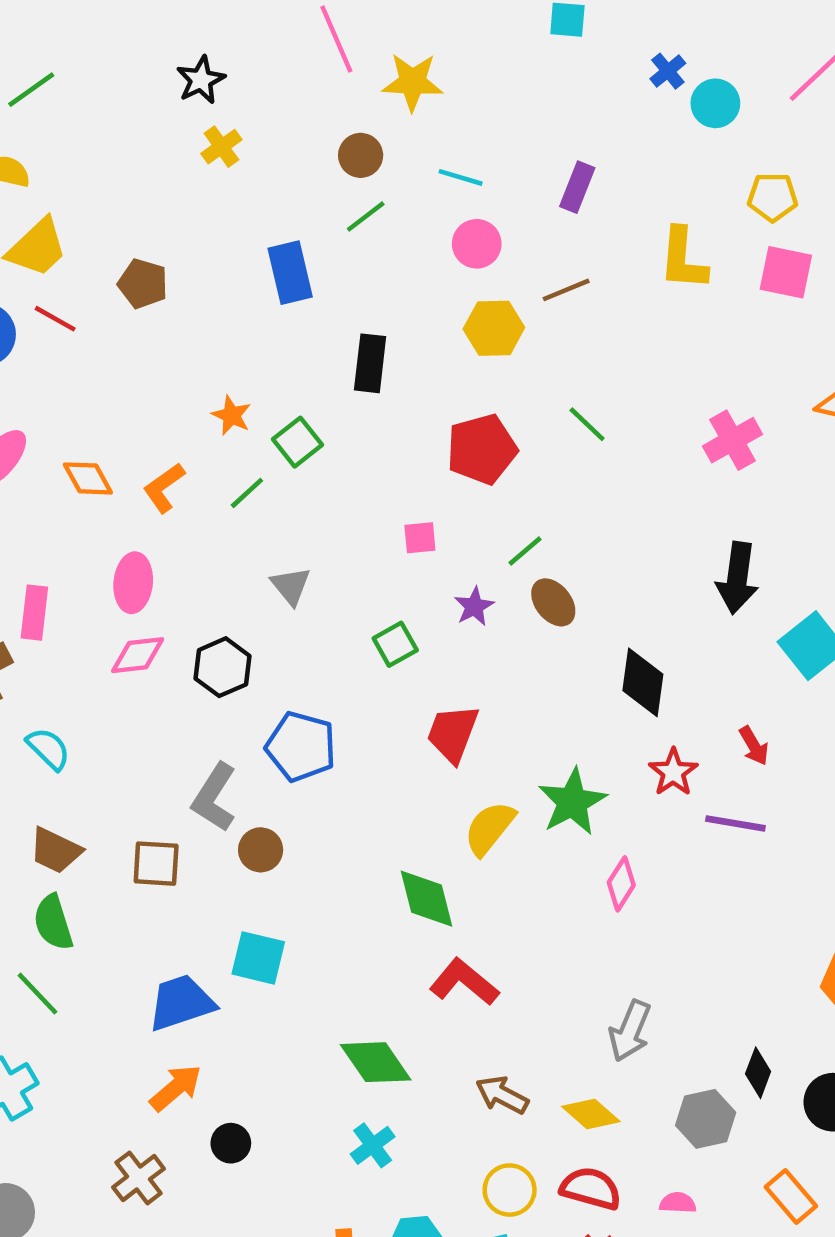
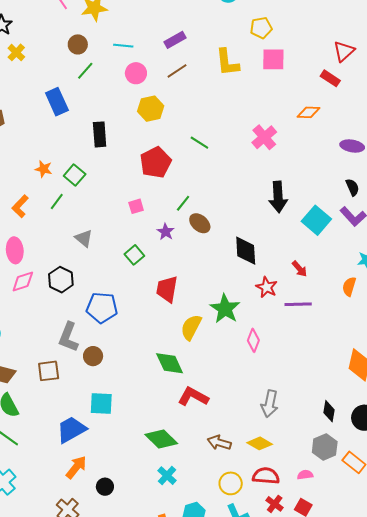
purple rectangle: (577, 187) -> (175, 40), turned 50
brown line: (566, 290) -> (177, 71), moved
gray hexagon: (706, 1119) -> (325, 447), moved

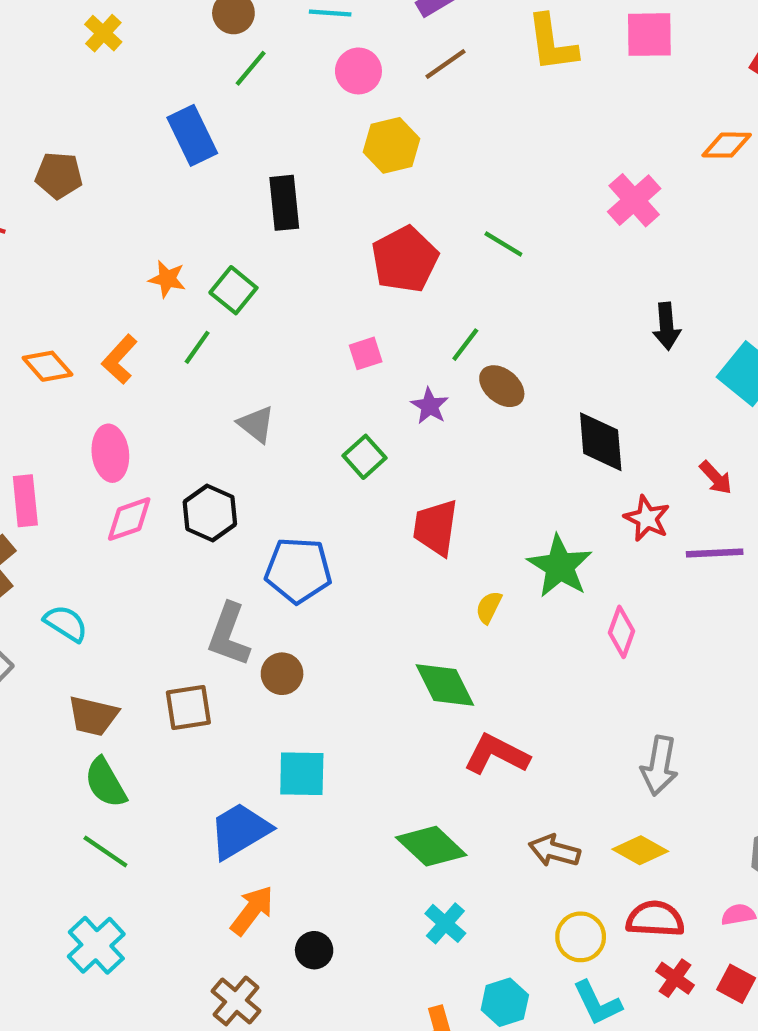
green line: (199, 143) -> (503, 244), moved
black arrow: (278, 197) -> (667, 326), size x0.7
yellow semicircle: (191, 327) -> (489, 607), size x0.6

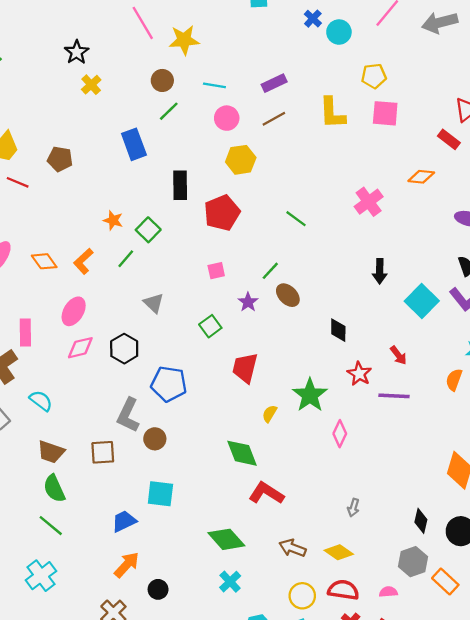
red pentagon: (405, 259) -> (222, 213), moved
black diamond: (601, 442) -> (338, 330), size x0.7
pink ellipse: (110, 453) -> (74, 311), turned 32
gray arrow: (659, 766) -> (353, 508), size x0.6
blue trapezoid: (240, 831) -> (124, 521), size x0.7

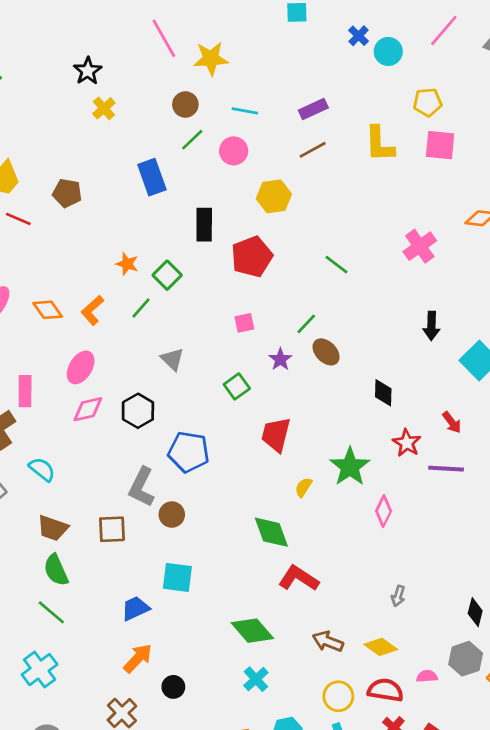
pink circle: (227, 118) -> (234, 151), moved
pink semicircle: (388, 592) -> (427, 676), moved

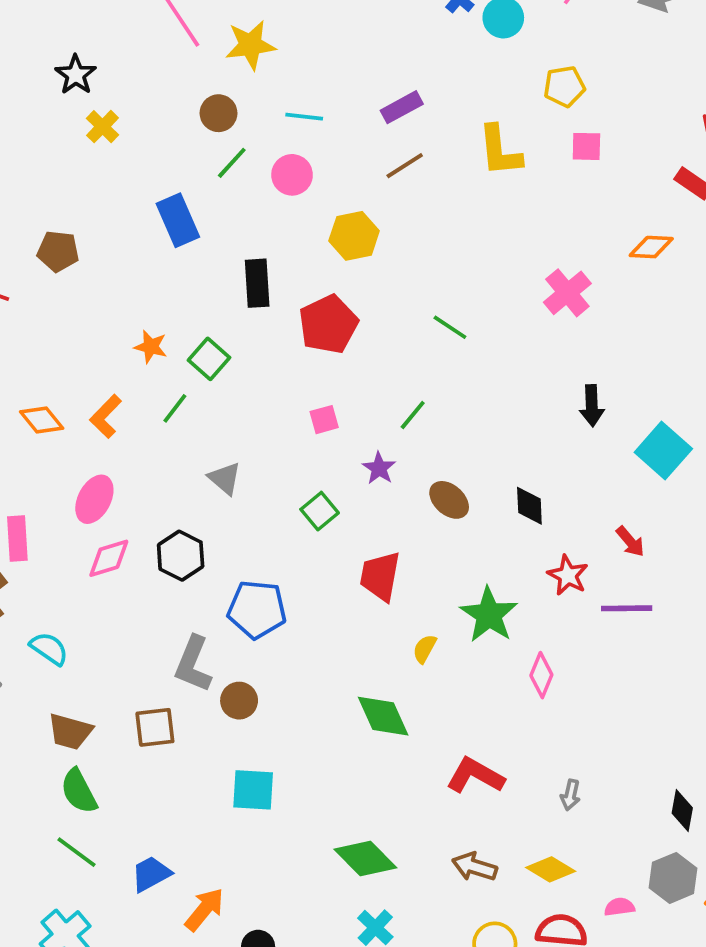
pink square: (440, 145) -> (586, 146), size x0.7
brown ellipse: (326, 352) -> (449, 500), moved
red L-shape: (299, 578) -> (475, 776), moved
blue trapezoid: (135, 608) -> (151, 874), moved

